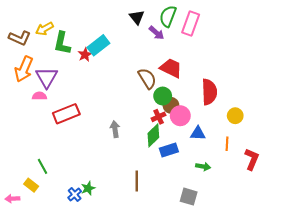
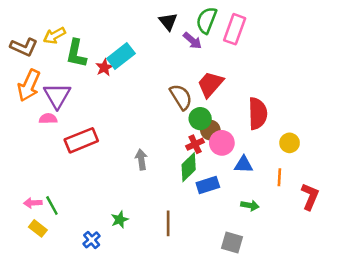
red trapezoid: (171, 68) -> (210, 84), turned -75
green star: (88, 188) -> (120, 220), moved
pink arrow: (12, 199) -> (33, 203), moved

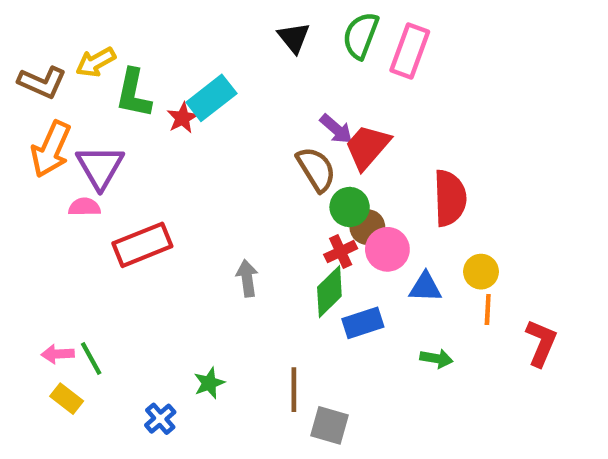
purple arrow: (192, 41) -> (336, 129), moved
yellow circle: (290, 143) -> (481, 272), moved
gray square: (232, 243) -> (329, 425), moved

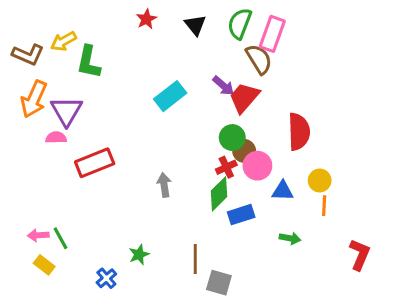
cyan rectangle: (211, 98) -> (170, 96), moved
red star: (182, 118) -> (146, 19), moved
brown semicircle: (316, 169) -> (259, 59), moved
red L-shape: (541, 343) -> (360, 255), moved

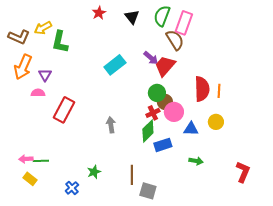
purple triangle: (66, 111) -> (45, 75), size x0.6
red rectangle: (95, 163) -> (64, 110), turned -40
orange line: (324, 206) -> (219, 91), moved
green line: (60, 238) -> (41, 161), turned -63

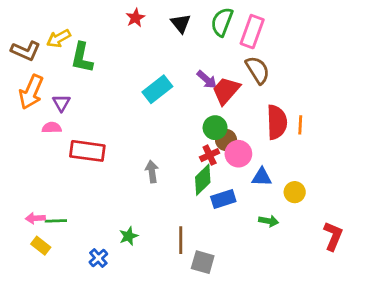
brown semicircle: (175, 40) -> (258, 70), moved
red rectangle: (64, 110) -> (87, 151), turned 70
yellow circle: (216, 122) -> (295, 192), moved

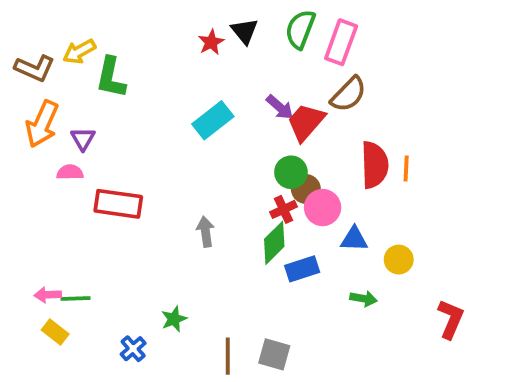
red star: (135, 18) -> (211, 42), moved
brown semicircle: (258, 70) -> (349, 94), turned 76
brown line: (181, 240) -> (228, 356), moved

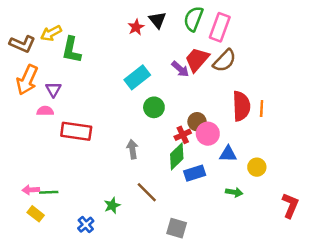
red trapezoid: (306, 122) -> (197, 59), moved
green circle: (291, 172) -> (154, 107), moved
brown line: (228, 356) -> (147, 192), moved, turned -45

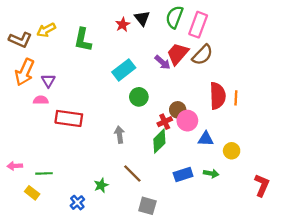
green L-shape: (71, 50) -> (83, 40), moved
blue rectangle: (195, 173) -> (183, 175), moved
pink arrow: (31, 190) -> (15, 166), moved
gray square: (177, 228) -> (147, 206), moved

